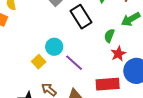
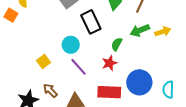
cyan circle: (54, 47) -> (71, 45), moved
red star: (118, 54) -> (110, 63), moved

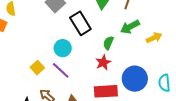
yellow arrow: (163, 32) -> (154, 38), moved
purple line: (78, 67) -> (61, 70), moved

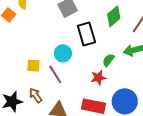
yellow square: (37, 68) -> (33, 66), turned 32

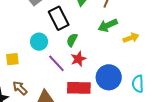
green semicircle: (108, 60) -> (72, 40), moved
purple line: (55, 74) -> (56, 63), moved

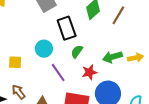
green arrow: (108, 25) -> (112, 57), moved
red star: (78, 59) -> (89, 72), moved

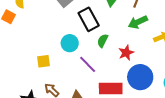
green arrow: (112, 57) -> (138, 22), moved
red star: (89, 72) -> (126, 53), moved

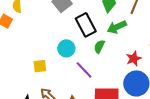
green arrow: (138, 22) -> (117, 27), moved
red star: (126, 53) -> (134, 59), moved

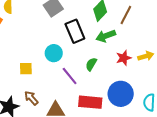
green semicircle: (99, 47) -> (91, 64), moved
red star: (134, 59) -> (124, 58), moved

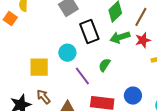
red star: (124, 58) -> (143, 40), moved
yellow square: (26, 69) -> (39, 67), size x1.5
blue circle: (121, 94) -> (133, 96), size x0.7

